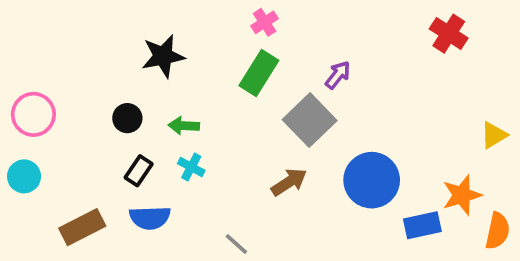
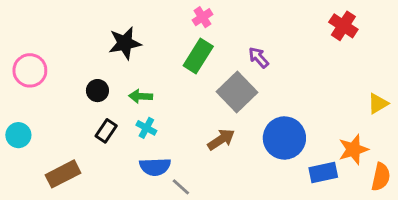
purple arrow: (338, 75) -> (259, 57), turned -80
pink circle: (33, 114) -> (30, 70), moved
blue semicircle: (150, 218) -> (155, 167), moved

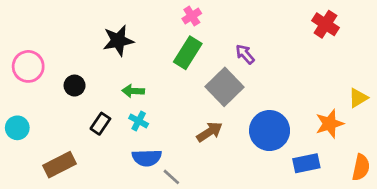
black circle: (97, 91) -> (75, 86), moved
orange star: (353, 149) -> (329, 124), moved

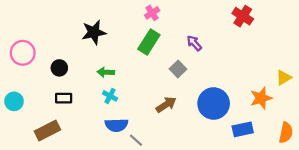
red cross: (325, 24) -> (243, 16), moved
gray square: (225, 87) -> (178, 69), size x0.6
black rectangle: (100, 124) -> (64, 98), moved, turned 56

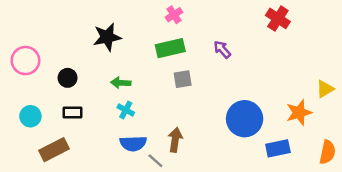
green rectangle: (149, 42) -> (170, 48), turned 45
gray square: (178, 69) -> (183, 79), moved, turned 35
cyan circle: (14, 101) -> (30, 116), moved
brown arrow: (166, 105) -> (175, 140), moved, turned -48

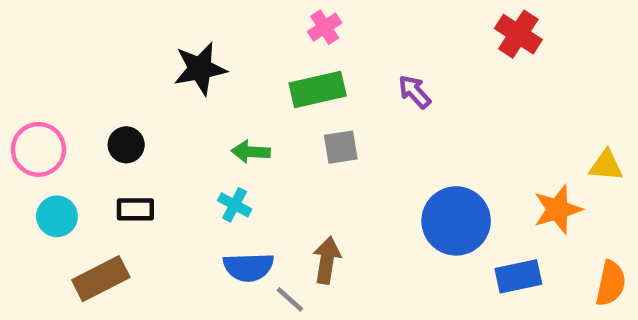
pink circle: (25, 61) -> (38, 149), moved
green arrow: (121, 83) -> (251, 152), moved
yellow triangle: (325, 89) -> (606, 166), turned 36

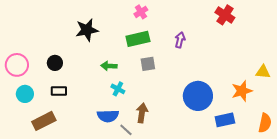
purple arrow: (415, 92) -> (180, 40), turned 56
cyan cross: (235, 205) -> (118, 89), moved

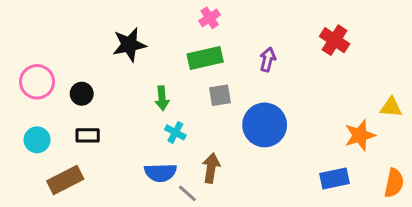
red cross: (225, 15) -> (335, 40), moved
pink circle: (17, 65) -> (37, 82), moved
green arrow: (109, 66) -> (162, 98), turned -98
blue circle: (198, 96) -> (265, 125), moved

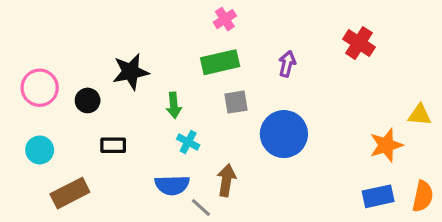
black star: (129, 45) -> (131, 72), moved
black rectangle: (88, 135) -> (113, 145), moved
blue rectangle: (335, 178) -> (378, 196), moved

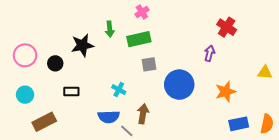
purple arrow: (287, 64) -> (209, 53), moved
green arrow: (174, 105) -> (110, 29), moved
orange star: (386, 145) -> (226, 92), moved

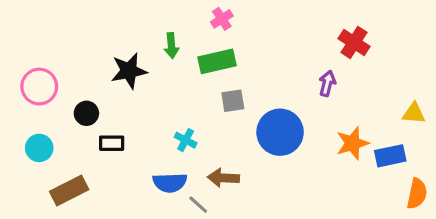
black circle: (55, 63) -> (86, 113), moved
brown arrow: (143, 114) -> (223, 178), turned -96
blue rectangle: (239, 124) -> (390, 156), moved

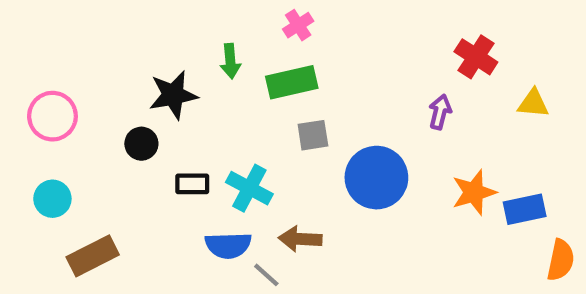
black circle: (86, 113) -> (141, 144), moved
yellow triangle: (414, 113) -> (533, 103), moved
cyan cross: (186, 140) -> (249, 188), size x1.5
black rectangle: (112, 143) -> (192, 184), moved

